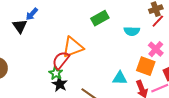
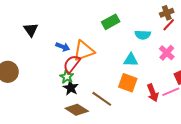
blue arrow: (32, 14) -> (63, 47), moved, turned -112
orange square: (146, 66) -> (128, 83), moved
cyan triangle: (120, 78) -> (131, 60), moved

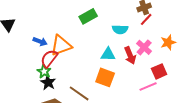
red arrow: (153, 93) -> (130, 55), moved

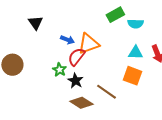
cyan semicircle: (120, 29) -> (135, 24), moved
green star: (44, 71) -> (59, 70), moved

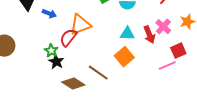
blue arrow: (67, 40) -> (49, 14), moved
orange square: (132, 76) -> (124, 57), turned 30
black star: (75, 81) -> (56, 62), moved

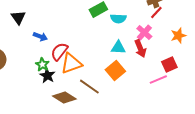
blue arrow: (49, 14) -> (40, 37), moved
orange triangle: (80, 25) -> (71, 64), moved
pink cross: (163, 27) -> (144, 33), moved

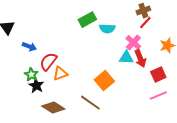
cyan triangle: (118, 48) -> (126, 58), moved
red arrow: (140, 49) -> (140, 59), moved
orange triangle: (71, 64) -> (60, 74), size x0.7
pink line: (158, 80) -> (158, 96), moved
brown line: (89, 87) -> (90, 103), moved

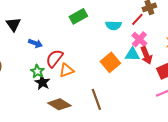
green rectangle: (87, 20) -> (78, 16), moved
red line: (145, 23) -> (137, 19), moved
orange square: (104, 81) -> (110, 62), moved
brown line: (90, 103) -> (96, 99), turned 35

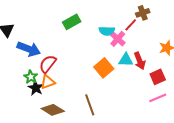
pink cross: (139, 39) -> (118, 39), moved
blue arrow: (35, 43) -> (29, 49), size x1.6
orange triangle: (66, 70) -> (48, 82), moved

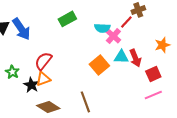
blue arrow: (29, 49) -> (21, 29), moved, turned 35
green star: (31, 77) -> (12, 72), moved

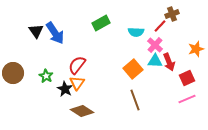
pink cross: (113, 36) -> (155, 45), moved
orange triangle: (43, 79) -> (77, 83), turned -35
brown line: (85, 102) -> (135, 100), moved

